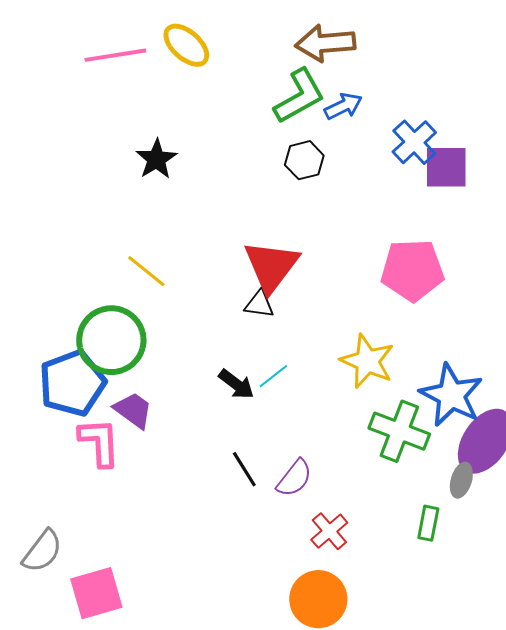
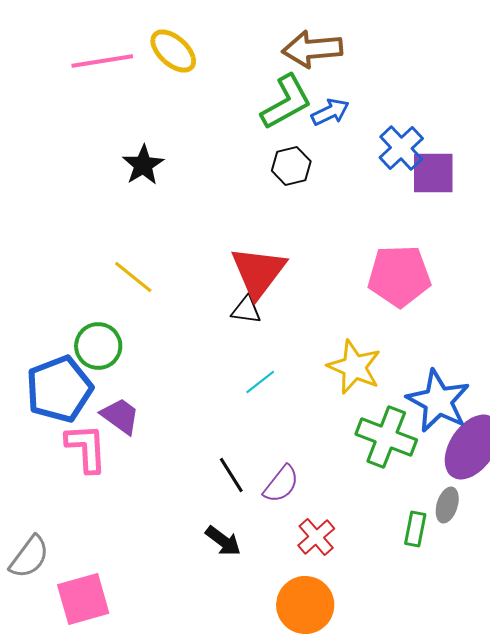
green circle: (111, 340) -> (98, 346), size x0.7
black arrow: (236, 384) -> (223, 541), moved
gray ellipse: (461, 480) -> (447, 505), moved

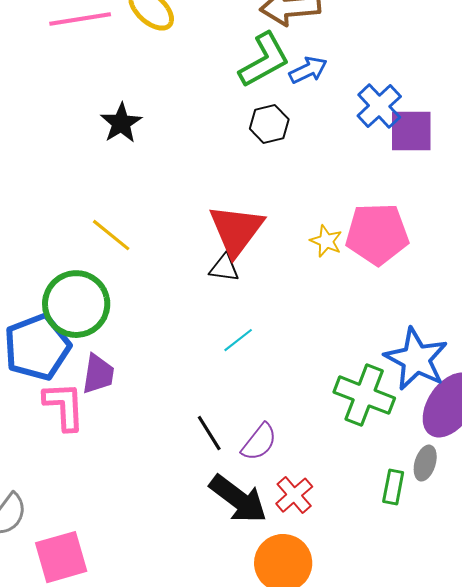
green circle: (98, 346) -> (76, 304), size x1.4
yellow star: (354, 367) -> (326, 241), moved, size x0.6
purple trapezoid: (120, 416) -> (98, 374), turned 63
black arrow: (223, 541) -> (238, 499), moved, size x1.6

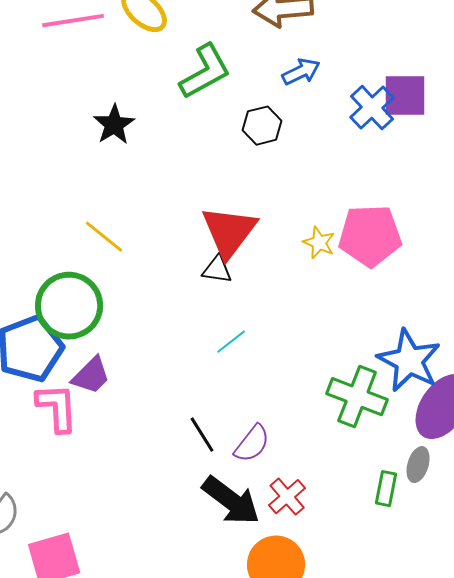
green L-shape: (264, 60) -> (205, 72), moved
purple square: (411, 131) -> (405, 96), moved
purple trapezoid: (98, 374) -> (91, 376), turned 36

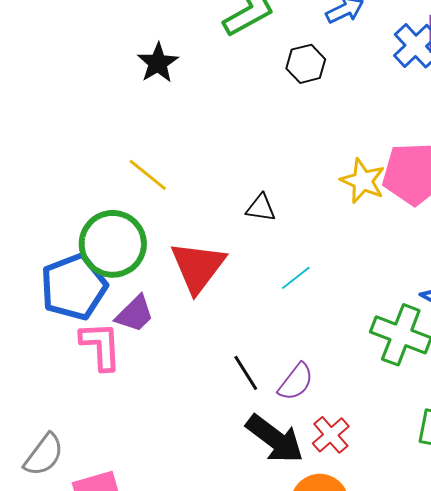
red triangle: (229, 232) -> (198, 267), moved
yellow star: (319, 243) -> (363, 181), size x1.4
cyan line: (231, 342) -> (296, 278), moved

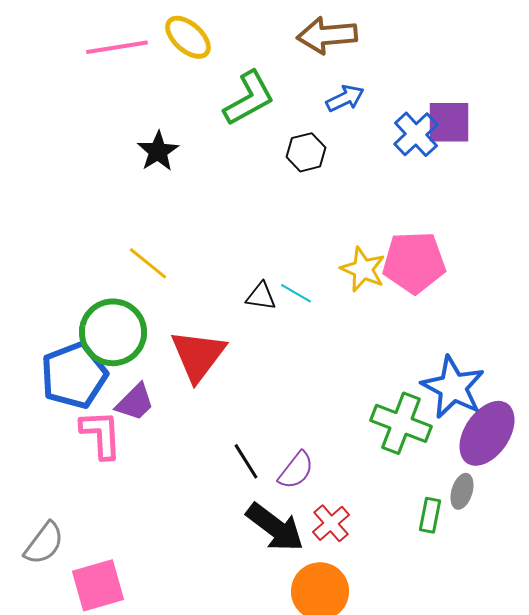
cyan line: (296, 278) -> (296, 293), moved, turned 68

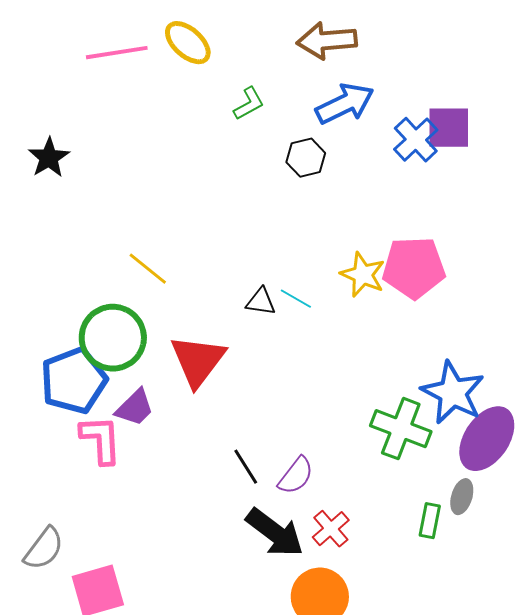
green L-shape: (249, 98) -> (249, 104), size x0.6
blue arrow: (345, 98) -> (345, 104), size x1.5
black star: (158, 151) -> (49, 158), moved

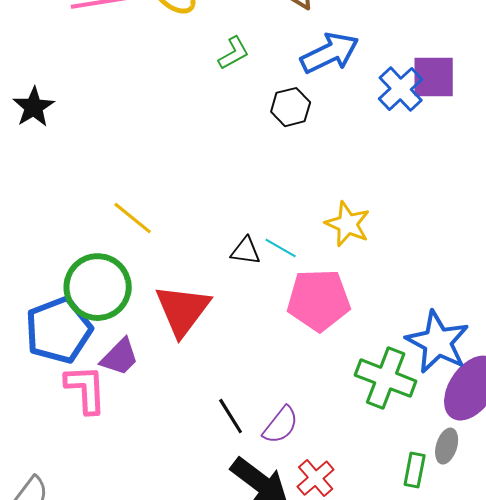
pink pentagon: (414, 268) -> (319, 300), moved

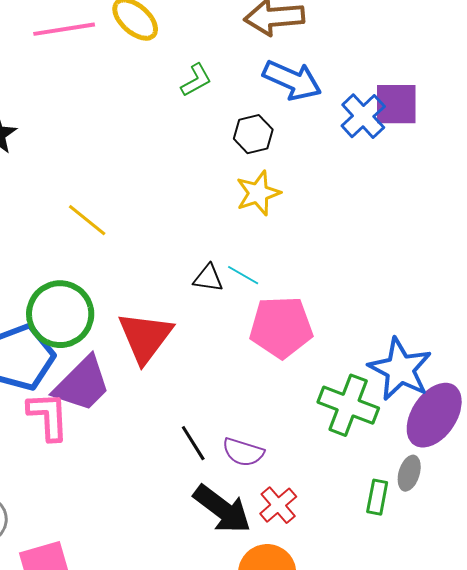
blue arrow: (330, 53) -> (292, 80), turned 50
yellow line: (133, 218) -> (87, 220), moved
yellow star: (348, 224) -> (258, 193), moved, turned 30
purple trapezoid: (120, 357) -> (82, 384), size x1.5
purple semicircle: (281, 425) -> (243, 452), turned 69

